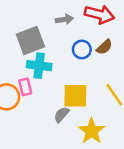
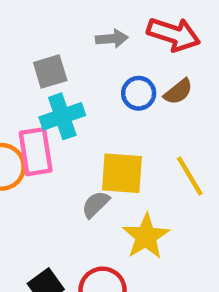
gray square: (30, 41) -> (50, 72), size x0.7
cyan cross: (39, 66) -> (62, 116), turned -30
pink rectangle: (25, 87) -> (36, 152), size x1.5

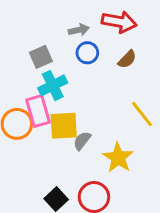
blue circle: (139, 93) -> (87, 53), moved
yellow square: (122, 173) -> (64, 126), moved

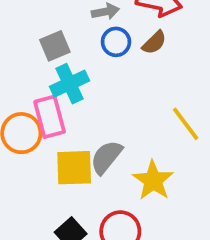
brown semicircle: (127, 59) -> (154, 43), moved
yellow square: (64, 126) -> (74, 168), moved
gray semicircle: (82, 141) -> (106, 157), size x1.4

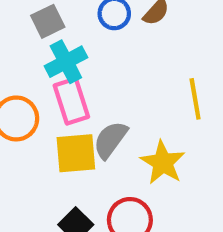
pink rectangle: (50, 117) -> (71, 101), moved
yellow line: (186, 124) -> (195, 99), turned 30

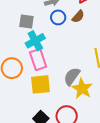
gray square: (48, 21) -> (26, 22), turned 35
gray semicircle: (110, 140) -> (72, 76), moved

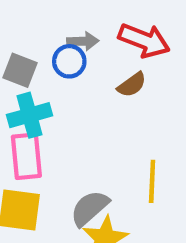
blue circle: (58, 17) -> (69, 61), moved

